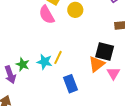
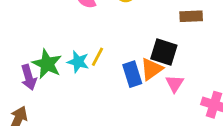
green star: (23, 64) -> (47, 64), size x1.5
blue rectangle: (71, 84) -> (132, 74), moved

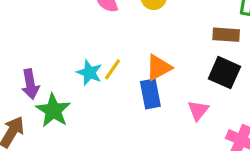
black square: (164, 52) -> (224, 73), moved
green star: (47, 64) -> (53, 110), moved
orange triangle: (152, 69) -> (159, 68), moved

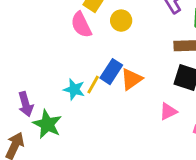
blue rectangle: (150, 94) -> (111, 72), moved, turned 50
pink triangle: (198, 110) -> (168, 111), turned 30

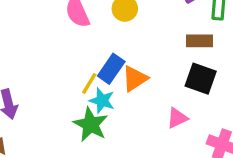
cyan star: (74, 89) -> (102, 101), moved
green star: (47, 124) -> (91, 124), moved

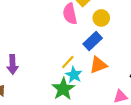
blue rectangle: (111, 69) -> (93, 41), moved

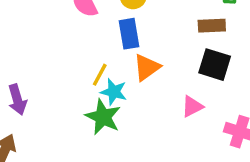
blue rectangle: (93, 41) -> (129, 34), turned -42

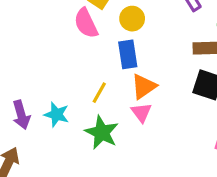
cyan star: (114, 92) -> (57, 114), moved
pink triangle: (192, 106) -> (141, 112), moved, turned -40

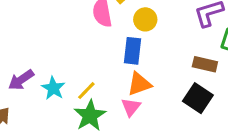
yellow line: (99, 93) -> (86, 91), moved
purple arrow: (21, 115) -> (21, 80), turned 56

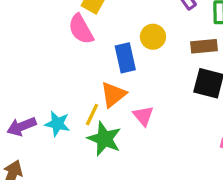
yellow circle: (145, 19) -> (153, 37), moved
purple arrow: (21, 80) -> (22, 126), turned 32
orange triangle: (139, 84) -> (113, 94), moved

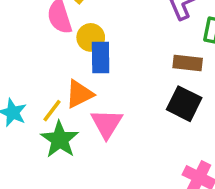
yellow circle: (153, 37) -> (91, 37), moved
pink triangle: (143, 116) -> (107, 124), size x1.4

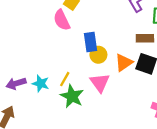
yellow circle: (91, 37) -> (98, 55), moved
orange triangle: (79, 94) -> (124, 62), moved

